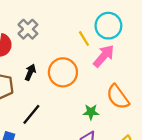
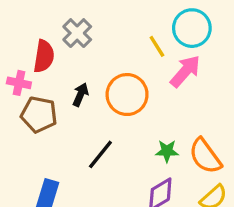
orange semicircle: (118, 97) -> (205, 156), moved
black line: (31, 114) -> (100, 154), moved

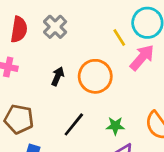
red semicircle: (44, 56) -> (19, 29), moved
brown pentagon: (39, 114) -> (19, 119), moved
green star: (167, 151) -> (115, 126), moved

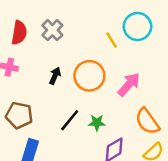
pink arrow: (142, 58) -> (129, 84), moved
green star: (115, 126) -> (97, 123), moved

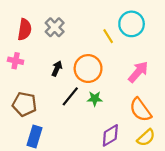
pink arrow: (129, 84) -> (138, 72), moved
black line: (70, 120) -> (70, 96), moved
green star: (97, 123) -> (95, 99), moved

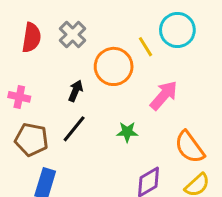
pink cross: (16, 61) -> (19, 97), moved
orange circle: (88, 69) -> (114, 66), moved
pink arrow: (138, 72) -> (164, 95), moved
black line: (70, 96) -> (74, 129), moved

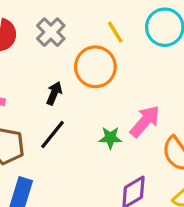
yellow line: (145, 47) -> (115, 32), moved
pink arrow: (164, 95) -> (145, 121), moved

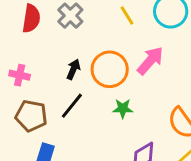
orange circle: (95, 67) -> (110, 69), moved
pink arrow: (145, 121) -> (150, 61), moved

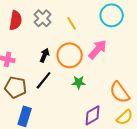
yellow line: (127, 16) -> (72, 23), moved

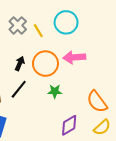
cyan circle: (112, 15) -> (66, 22), moved
yellow line: (72, 23) -> (38, 31), moved
pink arrow: (98, 49) -> (74, 57), turned -135

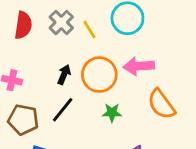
orange semicircle: (97, 102) -> (161, 104), moved

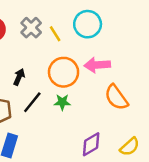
black arrow: (64, 75) -> (19, 77), moved
green star: (112, 113) -> (62, 102), moved

